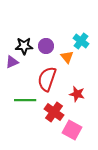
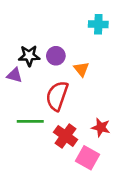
cyan cross: (81, 41) -> (98, 24), moved, turned -35
purple triangle: (12, 62) -> (15, 75), turned 40
red star: (77, 94) -> (101, 127), moved

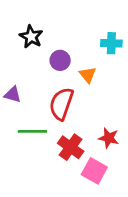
cyan cross: (98, 24) -> (111, 43), moved
black star: (29, 56) -> (31, 37), moved, turned 30
purple triangle: (15, 75) -> (13, 95), moved

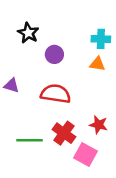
orange triangle: (88, 75) -> (97, 64), moved, turned -42
red semicircle: (61, 104) -> (56, 94), turned 80
green line: (32, 131) -> (29, 140), moved

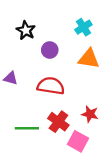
cyan cross: (101, 39) -> (83, 27), moved, turned -35
orange triangle: (97, 64) -> (89, 59), size x1.5

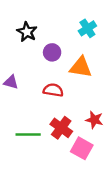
orange triangle: (89, 59) -> (81, 67), moved
red semicircle: (51, 86) -> (53, 90), size x0.7

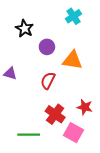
cyan cross: (87, 28) -> (73, 16), moved
red semicircle: (53, 90) -> (48, 81), turned -72
green line: (28, 135) -> (29, 135), moved

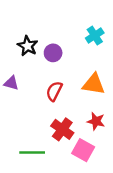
cyan cross: (73, 16) -> (95, 36), moved
black star: (24, 29) -> (28, 46), moved
orange triangle: (72, 60) -> (94, 84), moved

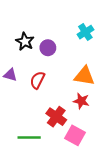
red semicircle: (54, 91) -> (37, 80), moved
red star: (96, 121) -> (81, 101), moved

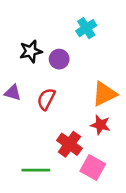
cyan cross: (85, 32) -> (86, 28), moved
black star: (25, 41) -> (31, 51), turned 30
orange triangle: (84, 76) -> (104, 94), turned -35

